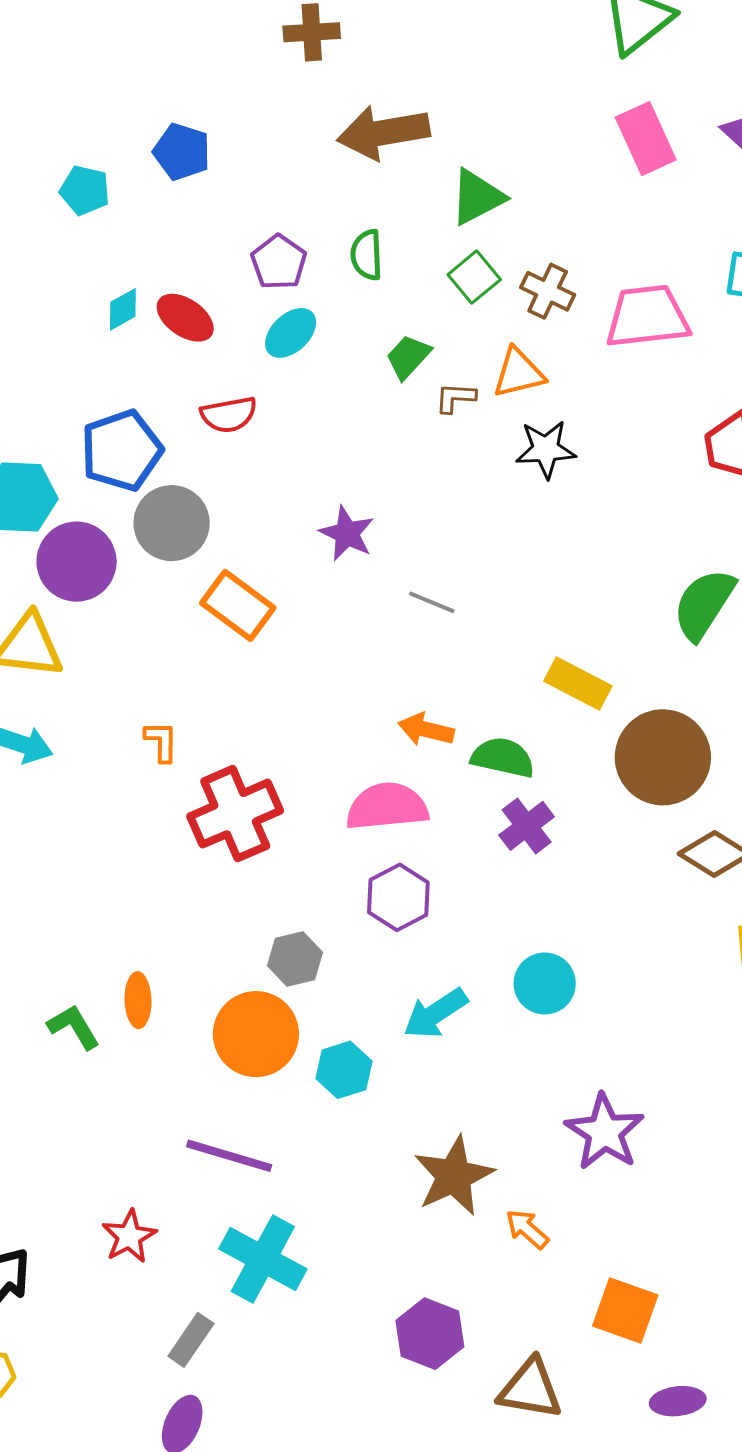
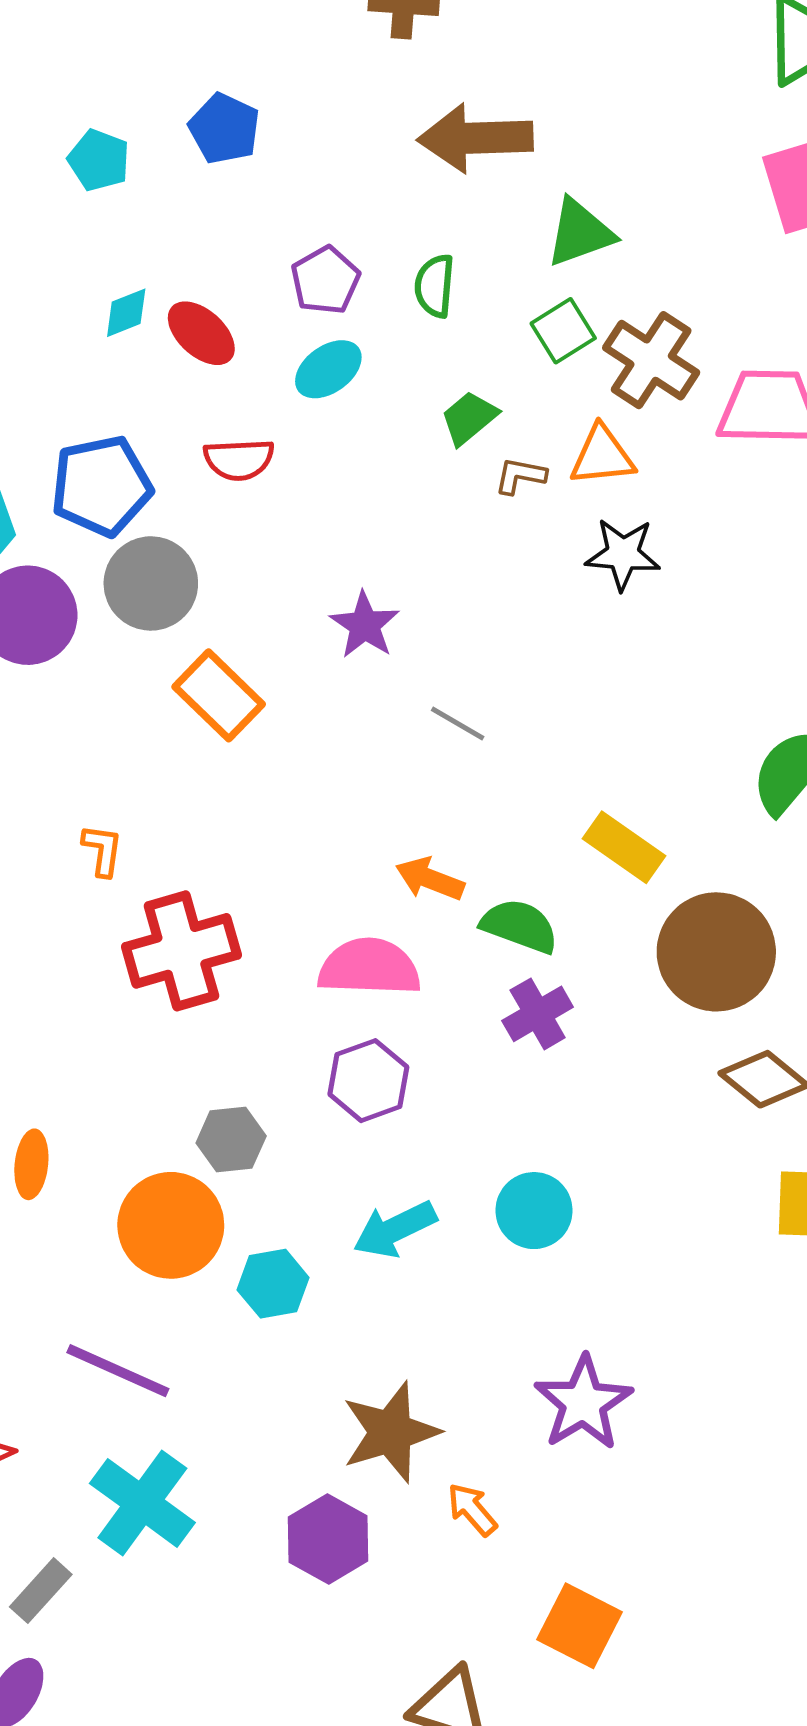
brown cross: (548, 291) -> (651, 360), size x1.4
purple hexagon: (430, 1334) -> (328, 1539), moved

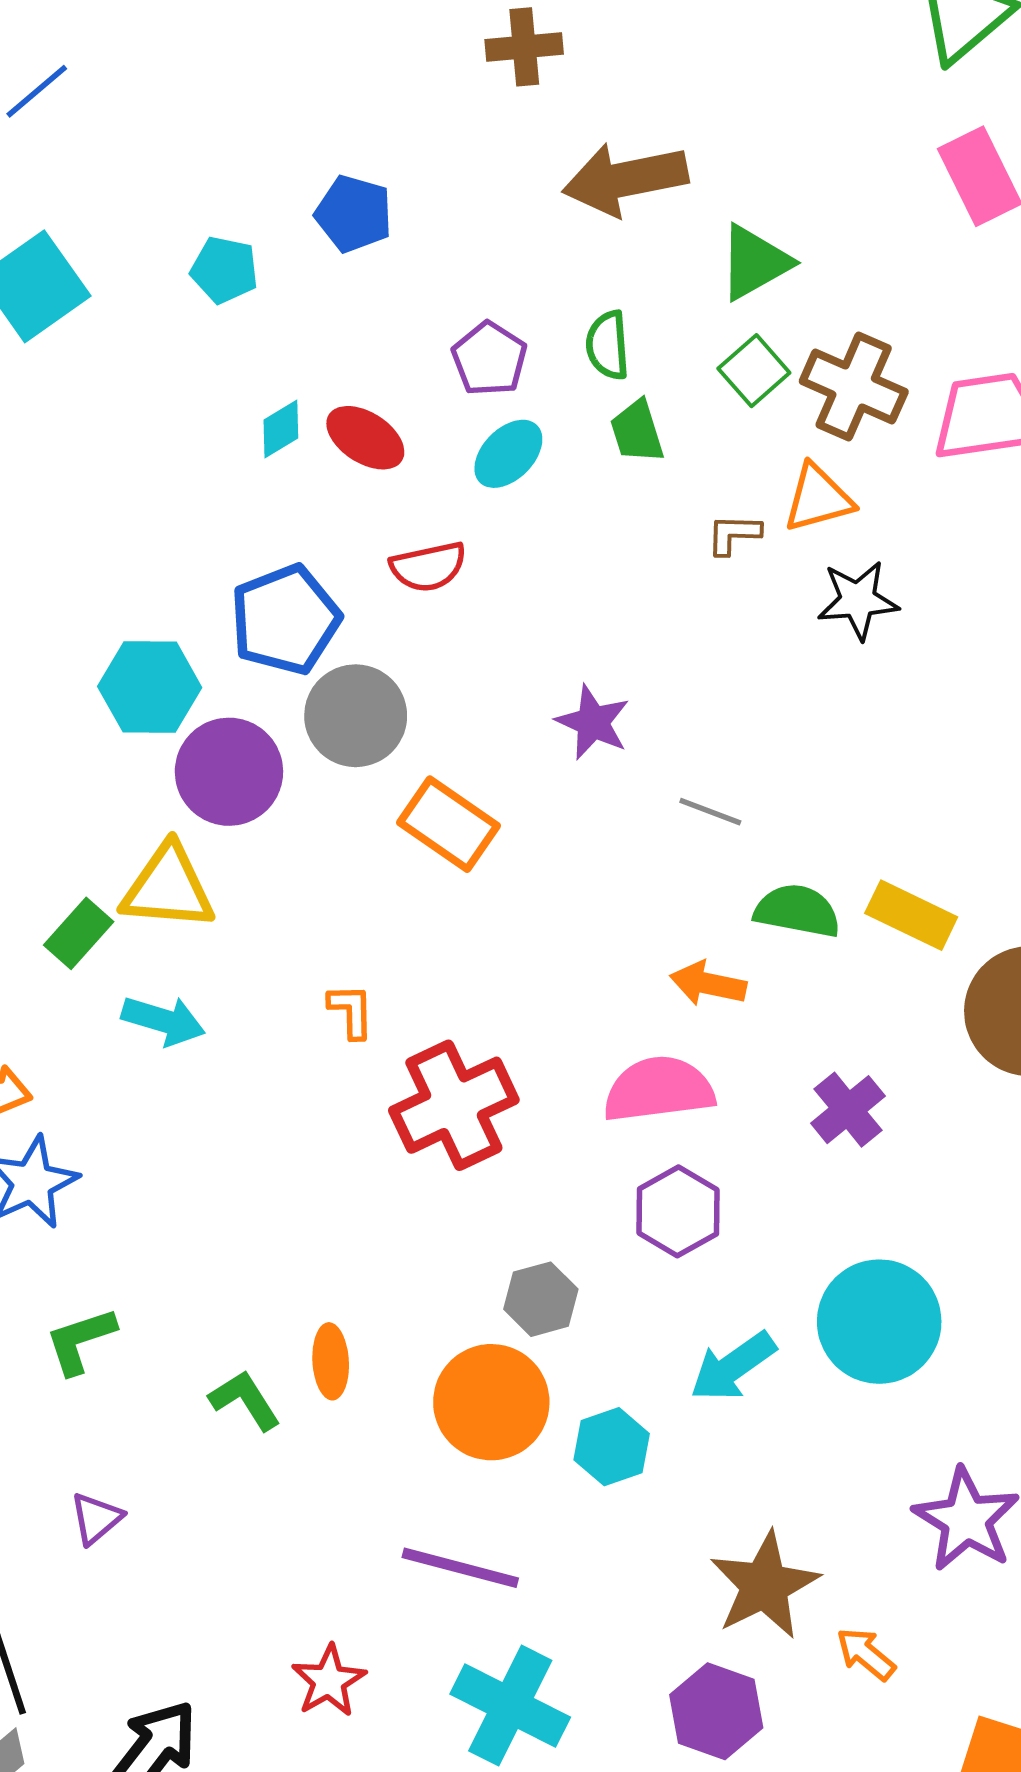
green trapezoid: (469, 418) -> (637, 432), moved, turned -58
green semicircle: (520, 926) -> (797, 911), moved
cyan circle: (534, 1211) -> (879, 1322), size x1.5

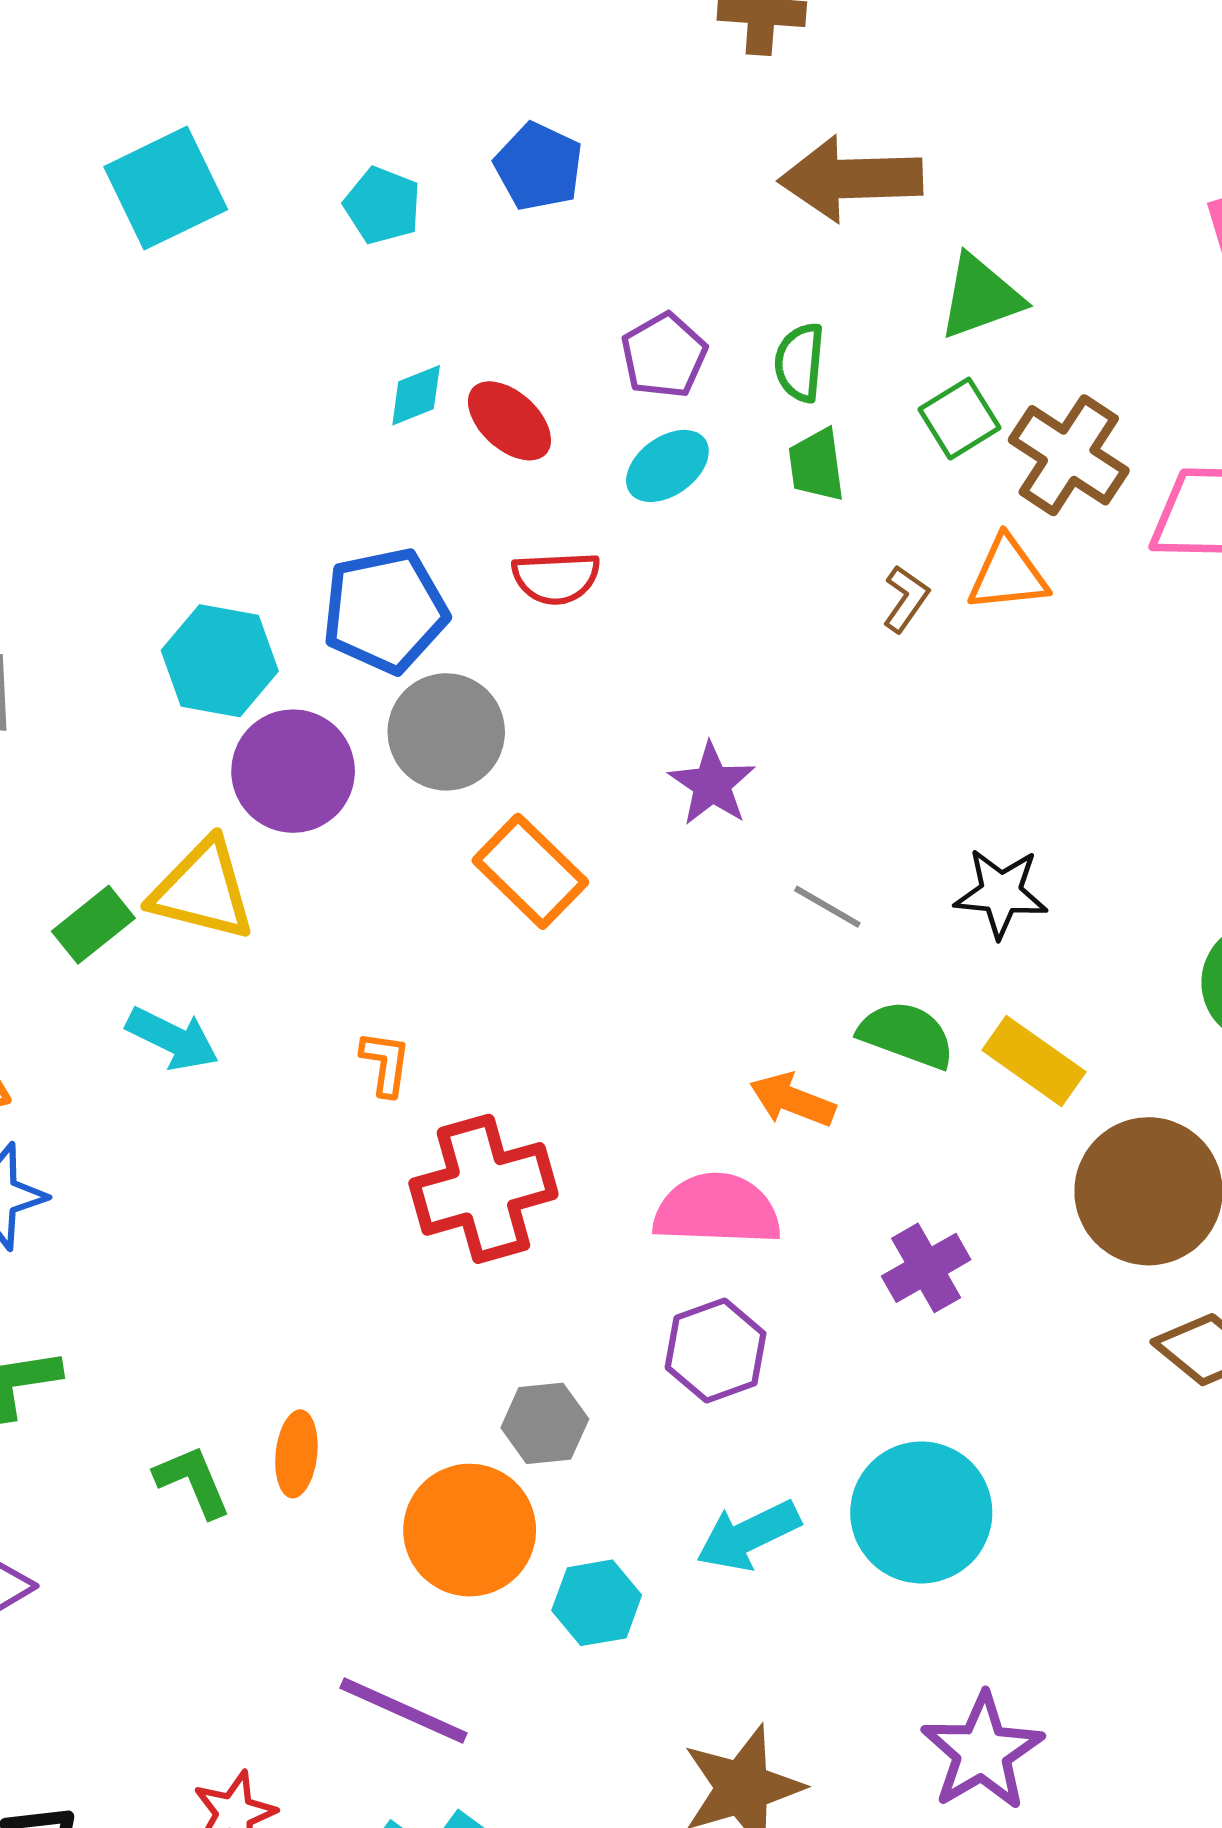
brown L-shape: (734, 534) -> (906, 599), turned 114
black star: (858, 600) -> (1001, 893), moved

